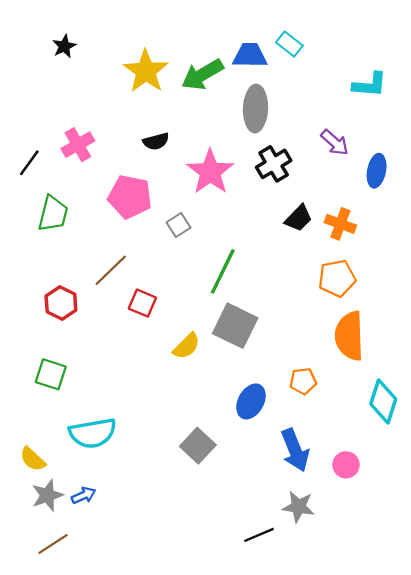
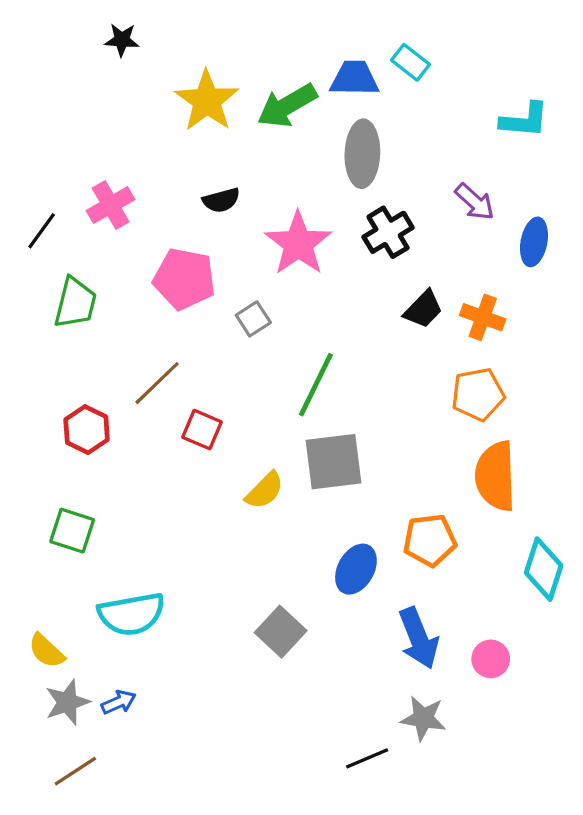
black star: (64, 46) -> (122, 40), moved, turned 30
gray square: (235, 326) -> (334, 462), turned -33
orange pentagon: (303, 381) -> (430, 540), size x1.4

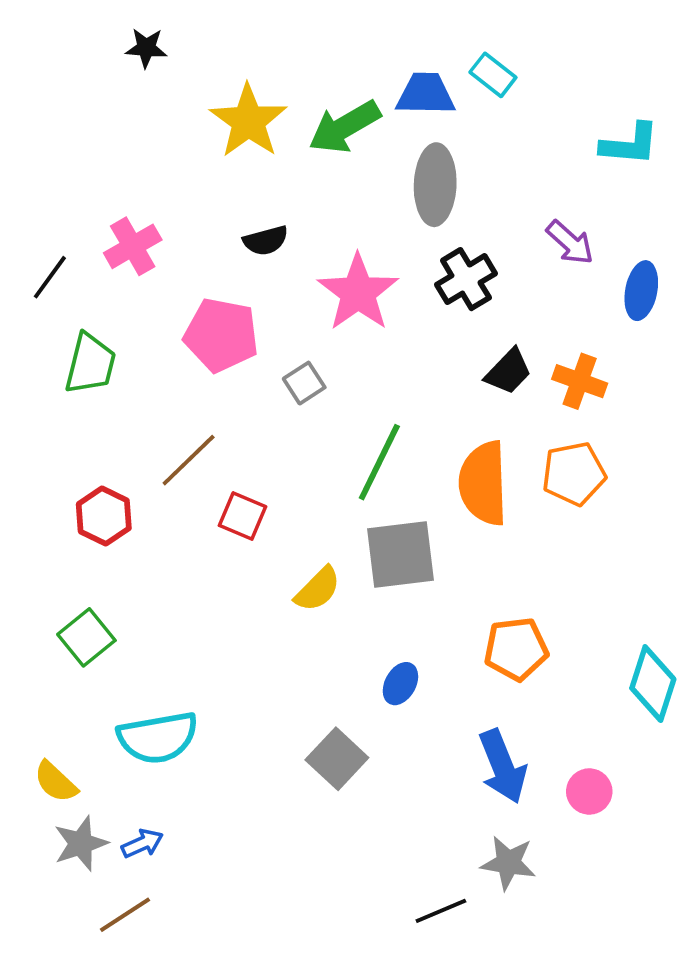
orange semicircle: (496, 476) -> (483, 483), moved
green square: (72, 531) -> (86, 637), turned 33
blue ellipse: (356, 569) -> (400, 684), moved, size x0.7
brown line: (75, 771) -> (125, 915), moved

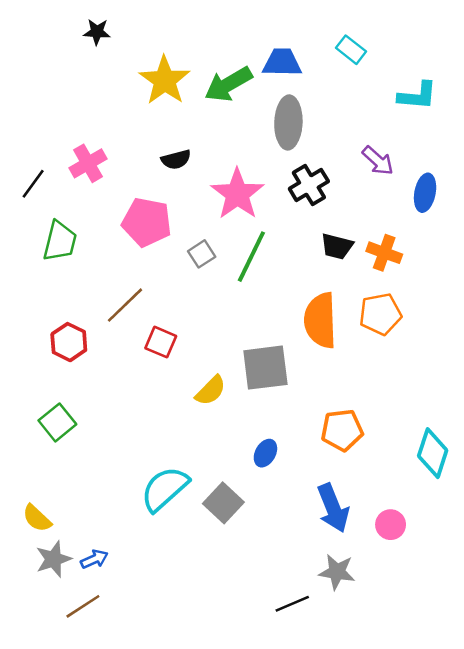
cyan rectangle: (493, 75) -> (351, 50), moved
black trapezoid: (508, 372) -> (337, 246), turned 60
green line: (379, 462) -> (251, 257), moved
cyan semicircle: (158, 738) -> (165, 489), moved, turned 148

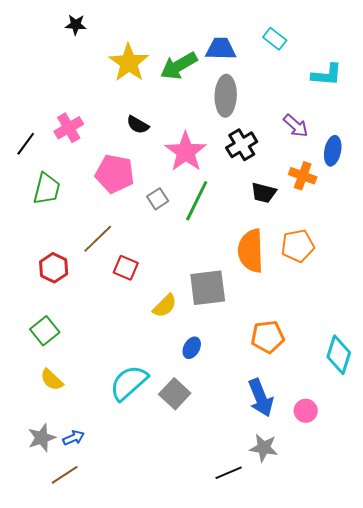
black semicircle: (176, 160) -> (138, 125), turned 45
orange cross: (384, 253) -> (303, 176), moved
blue ellipse: (265, 453) -> (192, 348), moved
yellow semicircle: (37, 518) -> (52, 380), moved

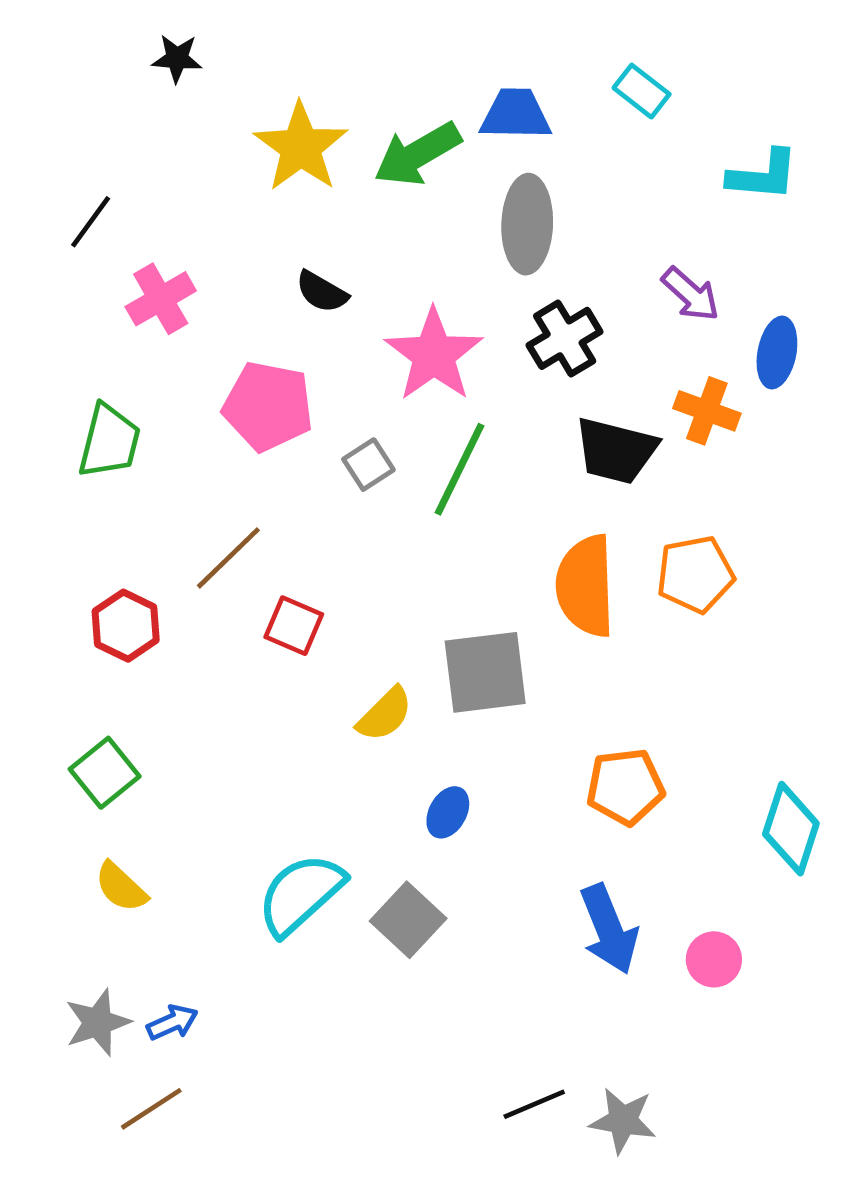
black line: (26, 144) -> (91, 222), moved
black trapezoid: (264, 193) -> (616, 451), size x1.4
gray star: (264, 448) -> (623, 1121), moved

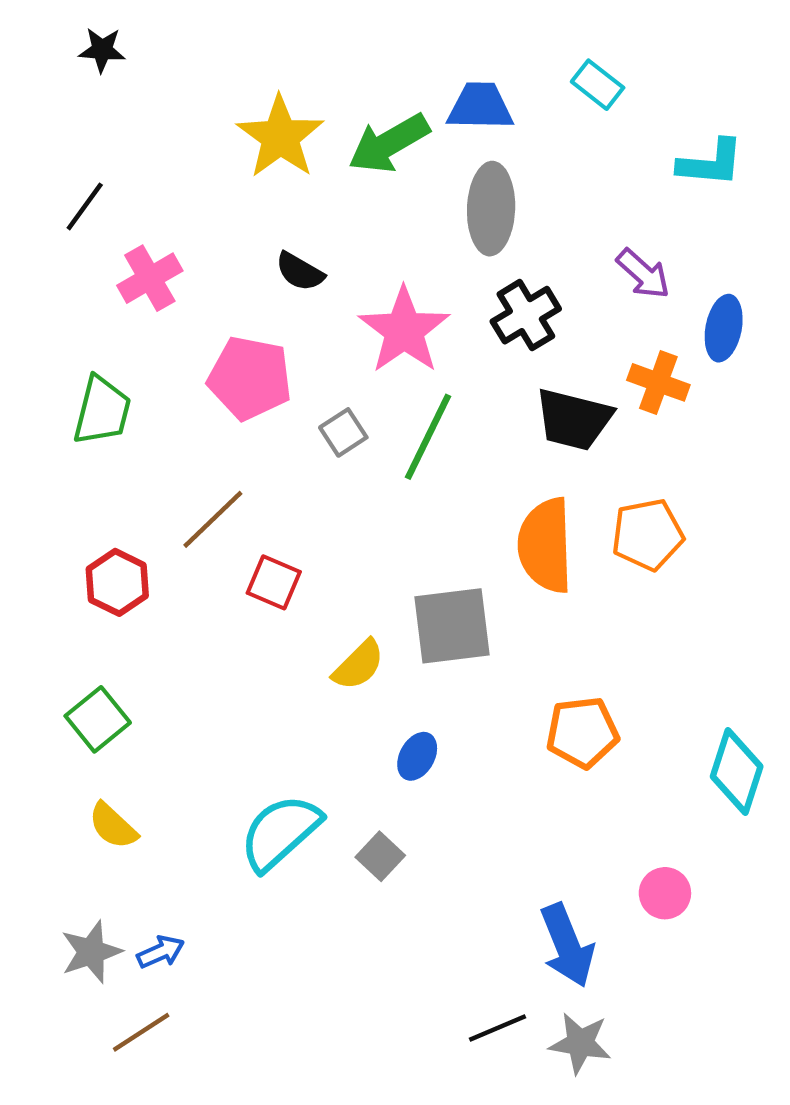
black star: (177, 58) -> (102, 50), moved
gray square: (408, 920) -> (380, 856), size x0.7
blue arrow: (609, 929) -> (567, 945), moved

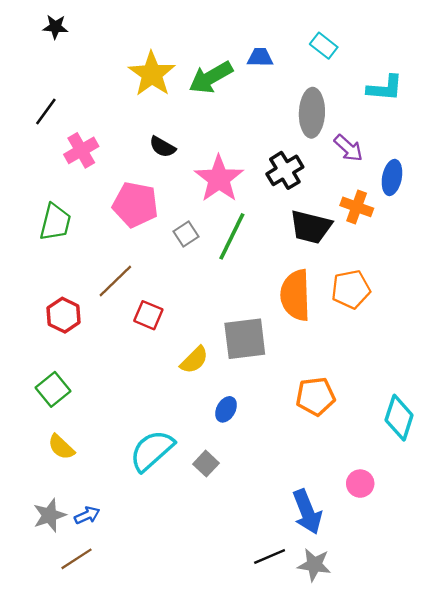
blue trapezoid: (480, 106) -> (260, 57), size x0.7
gray ellipse: (491, 209) -> (312, 113), moved

